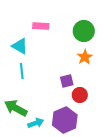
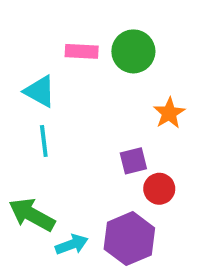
green circle: (84, 31) -> (133, 51), moved

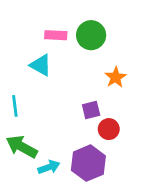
cyan triangle: (40, 91) -> (41, 65), moved
cyan line: (44, 141) -> (15, 106), moved

